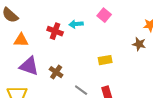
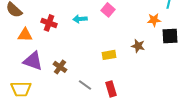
red cross: (55, 31) -> (49, 23), moved
brown star: (139, 44) -> (138, 46), moved

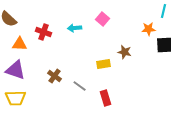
brown star: (138, 46) -> (125, 52), moved
purple triangle: (33, 61) -> (16, 70), moved
gray line: (85, 85) -> (80, 86), moved

